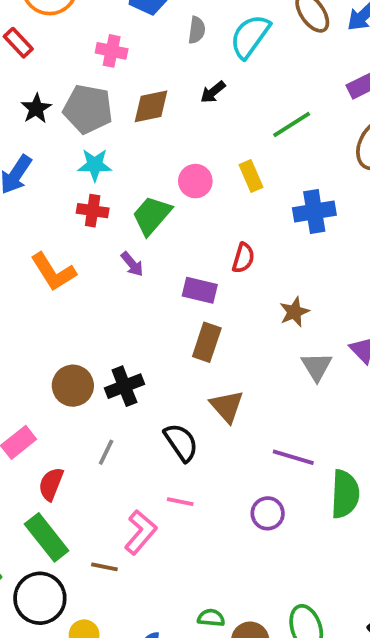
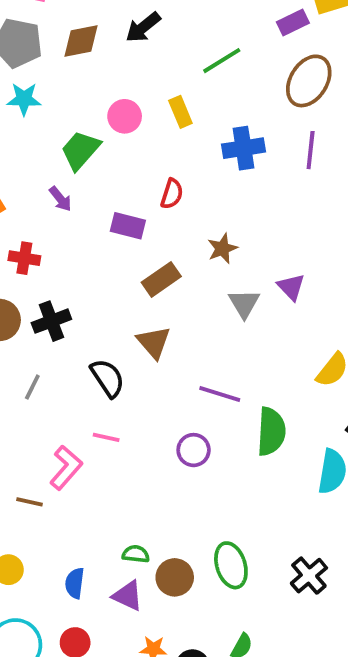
black arrow: (213, 92) -> (143, 27), size x1.4
red cross: (93, 211) -> (24, 258), moved
brown rectangle: (207, 342) -> (161, 279), moved, turned 36

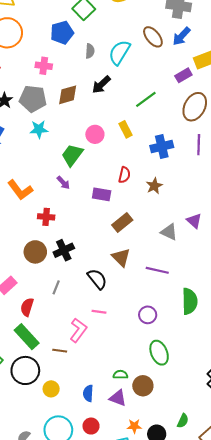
brown star: (222, 248) -> (154, 186), moved
gray triangle: (244, 303) -> (169, 232), turned -30
purple line: (220, 394) -> (157, 270), moved
green ellipse: (231, 565) -> (159, 353), moved

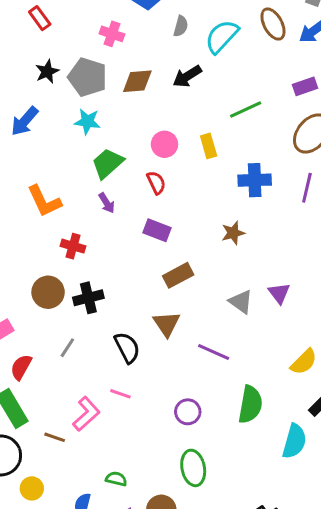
green trapezoid: (72, 155) -> (108, 163), moved
red semicircle: (124, 175) -> (156, 183), moved, turned -49
green semicircle: (120, 375) -> (116, 479), moved

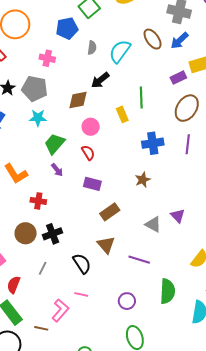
brown diamond: (137, 81) -> (78, 100), moved
green line: (246, 110) -> (141, 98), turned -60
yellow rectangle: (209, 146) -> (122, 114), moved

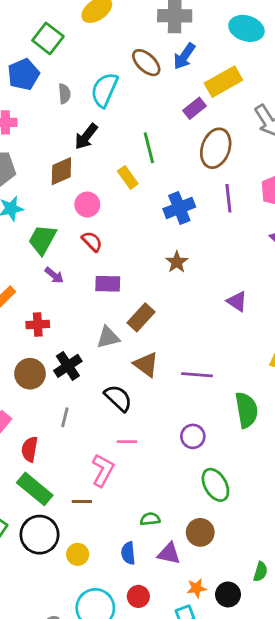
gray triangle: (153, 224) -> (108, 337), moved, turned -30

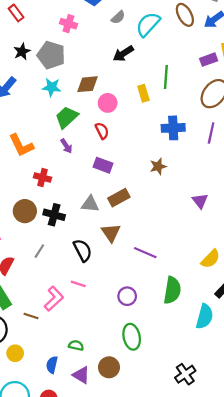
gray semicircle: (64, 94) -> (118, 17), turned 32
brown diamond: (61, 171) -> (87, 84), moved
purple triangle: (237, 301) -> (200, 201), moved
black cross: (68, 366) -> (54, 215), turned 30

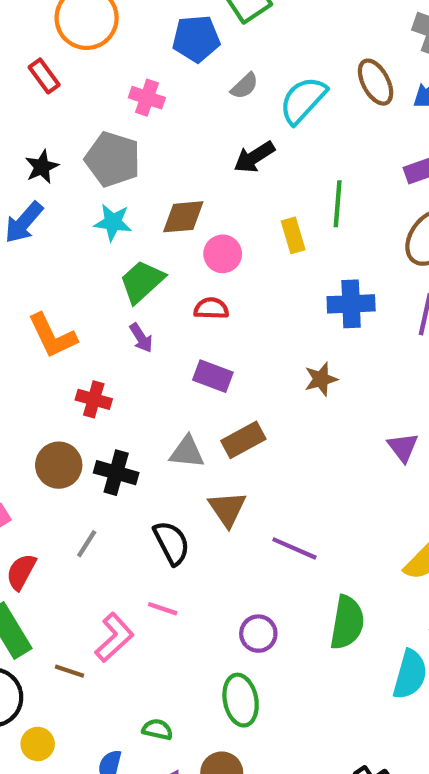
black star: (22, 51) -> (42, 167), moved
red semicircle: (102, 131) -> (211, 308), turned -63
green ellipse: (132, 337) -> (241, 700), moved

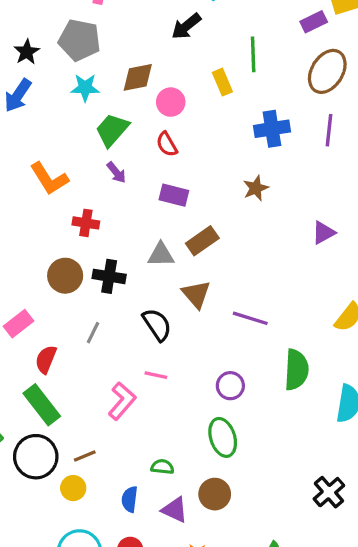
red semicircle: (211, 308) -> (167, 144), turned -115
purple triangle: (403, 447) -> (323, 233), turned 45
brown line: (69, 671) -> (85, 456), moved, turned -35

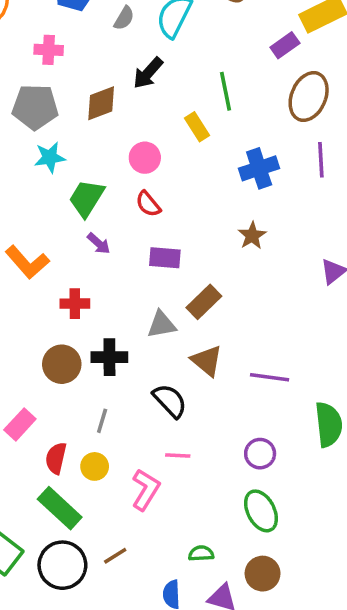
brown diamond: (138, 77) -> (101, 103), moved
yellow circle: (73, 488) -> (95, 466), moved

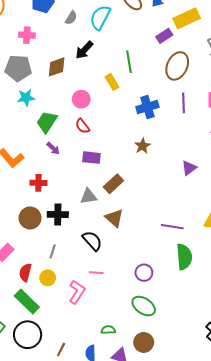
purple line: (270, 377) -> (172, 227), moved
green ellipse: (261, 511) -> (144, 306), turned -30
brown line: (115, 556) -> (61, 350), moved, turned -32

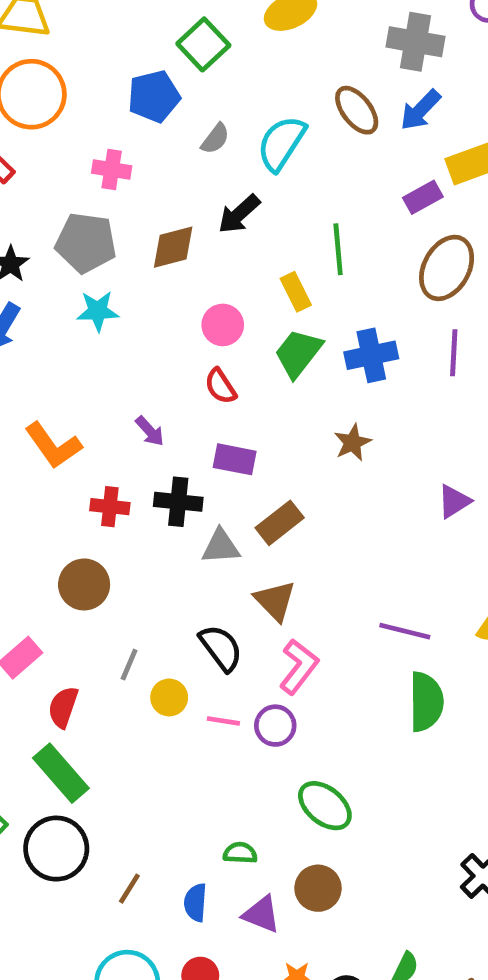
green trapezoid: (47, 122) -> (298, 353), moved
black cross: (58, 215) -> (178, 502), moved
purple circle: (144, 273) -> (275, 726), moved
yellow circle: (48, 278) -> (169, 697), moved
pink L-shape: (77, 292) -> (299, 667), moved

